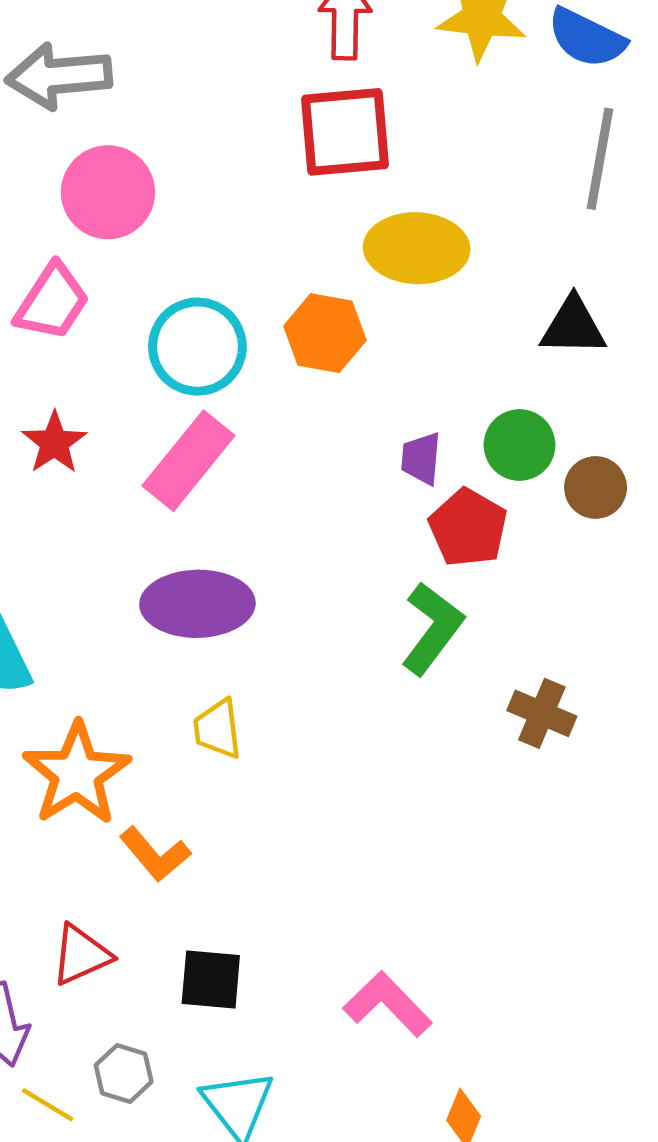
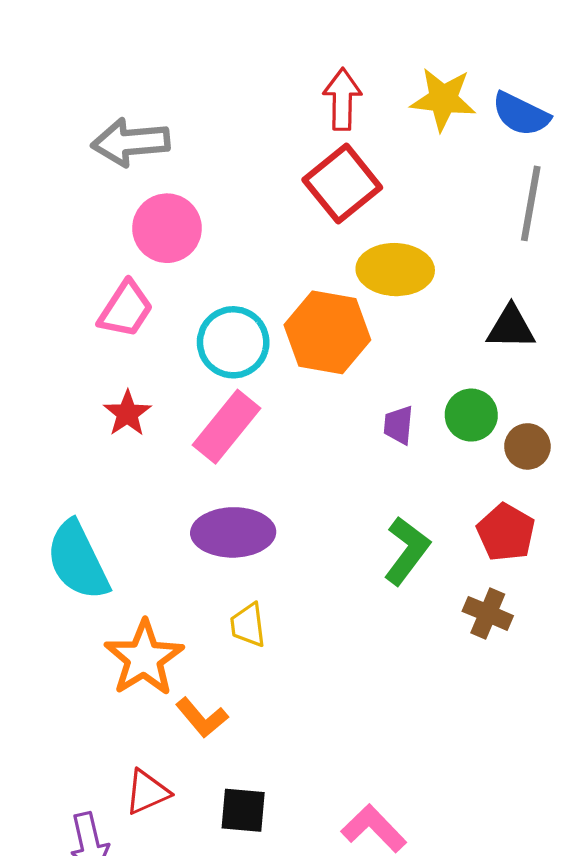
red square: (345, 132) -> (342, 184), turned -34
orange hexagon: (325, 333) -> (327, 332), size x1.4
red pentagon: (468, 528) -> (506, 532), moved

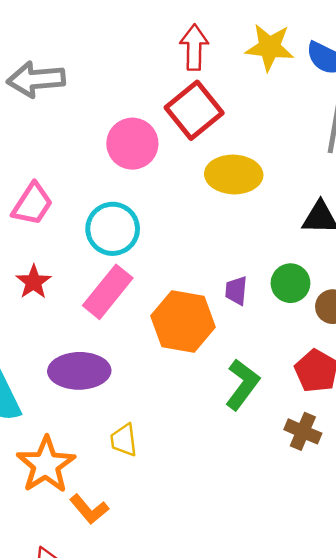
pink circle: (167, 228) -> (132, 144), moved
orange hexagon: (327, 332) -> (183, 321), moved
purple ellipse: (233, 532) -> (79, 371), moved

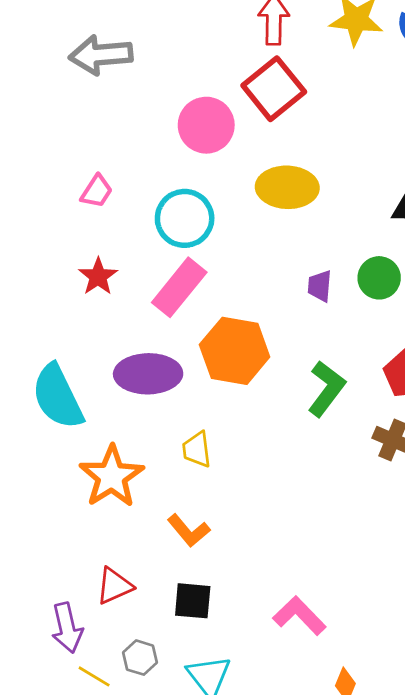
yellow ellipse: (234, 174) -> (287, 187), moved
pink trapezoid: (32, 204) -> (97, 191), size x0.7
orange hexagon: (183, 321) -> (235, 351), moved
orange L-shape: (89, 509) -> (189, 531), moved

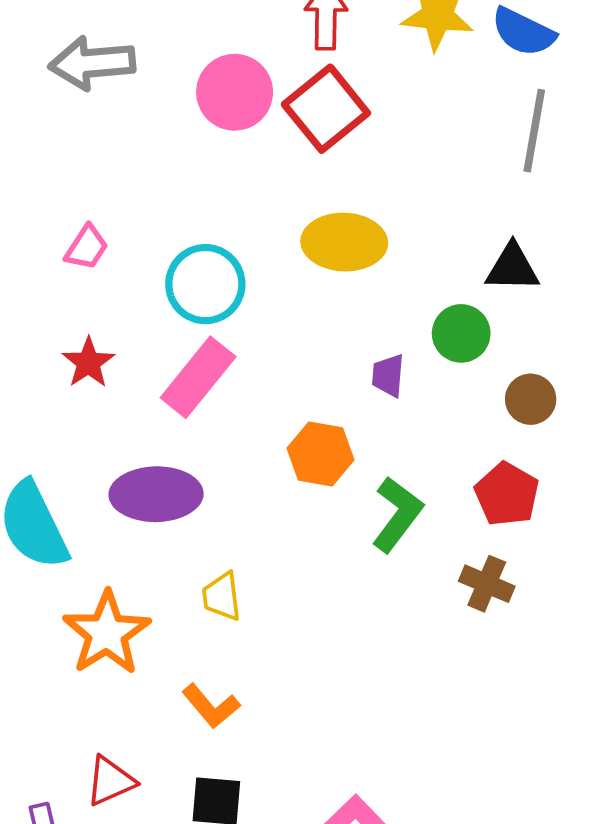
pink circle: (206, 125) -> (235, 92), moved
green circle: (379, 278) -> (461, 333), moved
orange hexagon: (235, 351) -> (320, 454), moved, size x0.7

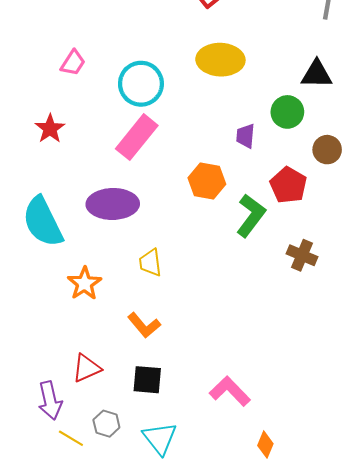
red star: (88, 363) -> (50, 129), moved
red pentagon: (507, 494) -> (288, 185), moved
orange star: (107, 633) -> (84, 283), size x0.7

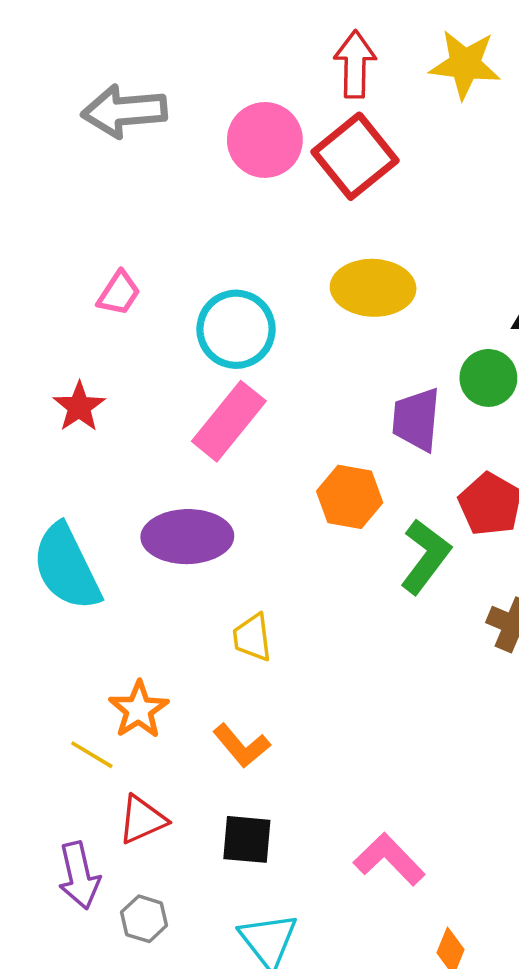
purple trapezoid: (246, 136) -> (416, 419), size x1.5
orange star: (84, 283) -> (139, 710), moved
gray hexagon: (106, 424) -> (144, 919), moved
yellow line: (71, 438) -> (92, 755), moved

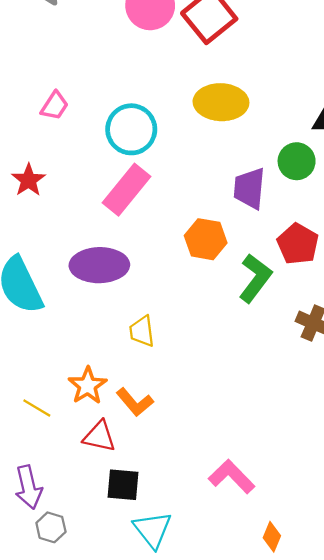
orange star: (139, 710) -> (88, 386), moved
red triangle: (142, 820) -> (99, 436), moved, turned 36
black square: (247, 839) -> (123, 485), moved
gray hexagon: (144, 919) -> (51, 527), moved

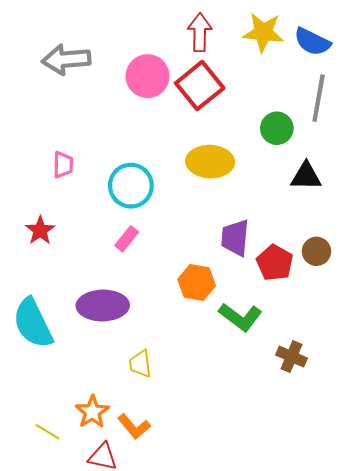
pink trapezoid: (54, 106) -> (63, 165), turned -32
green circle: (297, 161) -> (277, 128), moved
pink rectangle: (127, 190) -> (127, 239), size x0.6
red pentagon: (298, 244) -> (275, 263), moved
green L-shape: (255, 278) -> (240, 317), turned 90

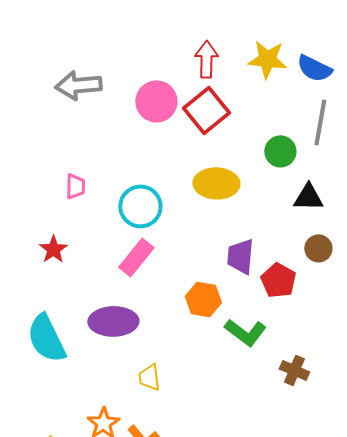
pink rectangle: (127, 239) -> (136, 257), size x1.5
brown circle: (316, 251) -> (318, 248), moved

